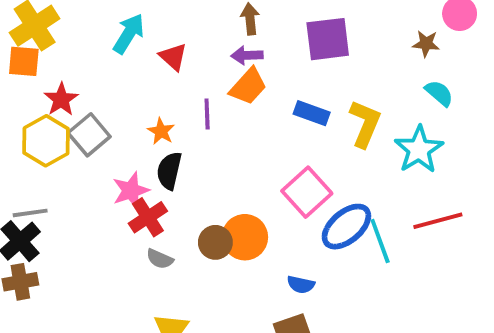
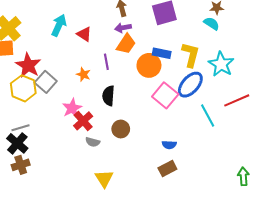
cyan semicircle: (439, 93) -> (211, 23), moved
red star: (61, 99) -> (28, 65), size x1.4
black semicircle: (169, 171) -> (108, 96), moved
blue ellipse: (346, 227) -> (190, 85), moved
orange circle: (245, 237) -> (149, 65), moved

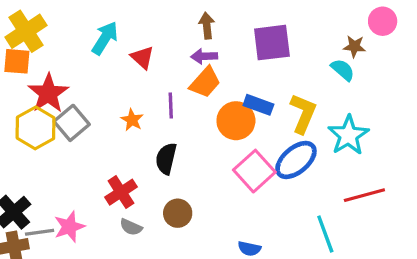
pink star: (72, 108) -> (69, 227), moved
cyan line: (208, 116) -> (325, 234), moved
gray line: (21, 128) -> (40, 232), moved

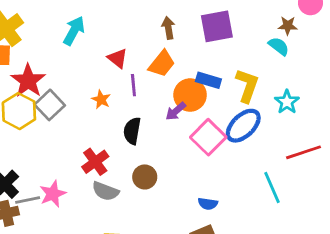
brown arrow: (207, 26) -> (168, 28), moved
purple arrow: (204, 56) -> (176, 111), moved, turned -35
red triangle: (142, 57) -> (118, 58), moved
cyan star: (348, 135) -> (287, 102), size x0.7
gray semicircle: (131, 227) -> (105, 191), size x1.4

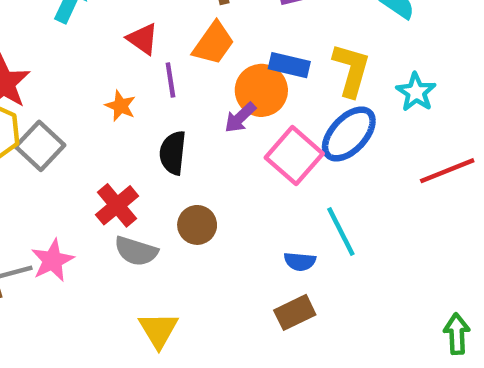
gray square: (50, 105) -> (40, 146), moved
cyan line: (272, 187) -> (341, 231), moved

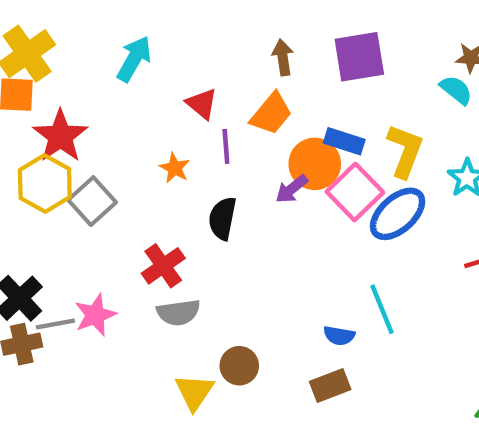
pink square: (294, 156) -> (355, 192), moved
brown circle: (197, 225) -> (239, 366), moved
gray semicircle: (136, 251) -> (178, 312), turned -30

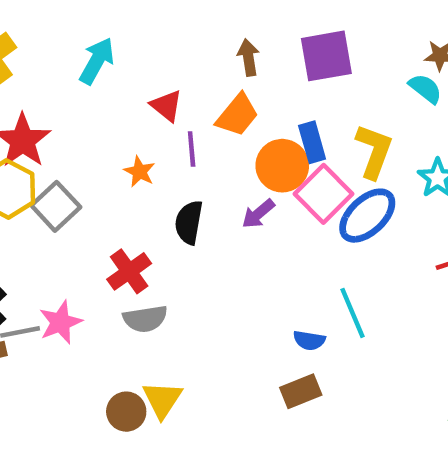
blue rectangle: (344, 141) -> (312, 142), turned 57
purple arrow: (292, 189) -> (258, 214), moved
brown circle: (239, 366) -> (126, 412), moved

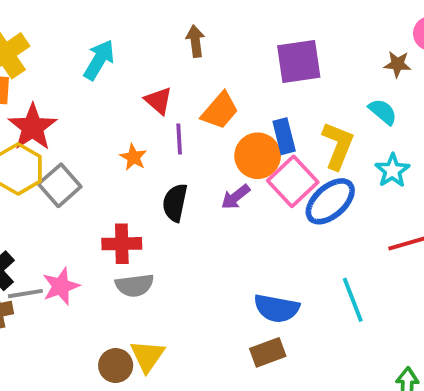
brown arrow: (248, 58) -> (195, 41), moved
cyan semicircle: (425, 88) -> (383, 112), moved
red cross: (129, 271) -> (122, 244), turned 33
cyan line: (353, 313) -> (353, 300), moved
blue semicircle: (309, 340) -> (277, 308), size x1.6

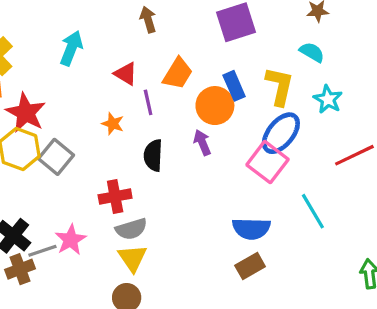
pink square: (293, 181) -> (268, 162), moved
purple arrow: (235, 197) -> (202, 142), turned 115
yellow triangle: (147, 356) -> (132, 258), moved

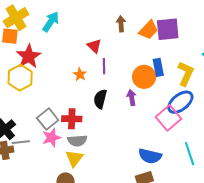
brown arrow: (148, 20) -> (121, 24), moved
cyan arrow: (71, 48) -> (51, 22), moved
orange trapezoid: (178, 73) -> (148, 30), moved
gray square: (56, 157) -> (48, 119), moved
pink star: (71, 240) -> (51, 138), moved

